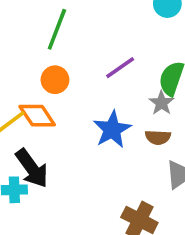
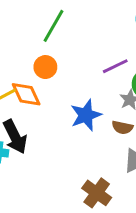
purple line: (120, 68) -> (115, 66), moved

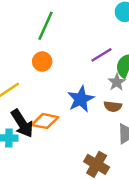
orange diamond: (26, 94) -> (45, 121), moved, turned -48

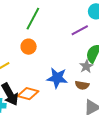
purple line: (102, 55) -> (80, 30), moved
blue star: (81, 99) -> (57, 78), turned 30

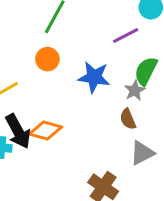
blue star: (57, 78) -> (94, 77), moved
brown semicircle: (82, 85) -> (128, 119), turned 56

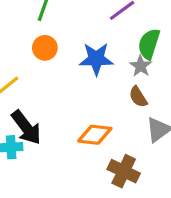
orange diamond: (45, 131) -> (95, 135), moved

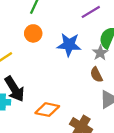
orange diamond: (95, 135) -> (47, 110), moved

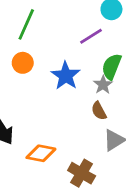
blue star: (69, 45) -> (66, 76), turned 30

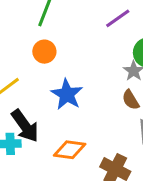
blue star: (66, 76) -> (67, 94), moved

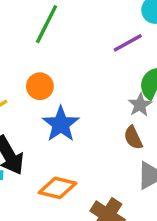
orange circle: (44, 52) -> (40, 86), moved

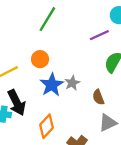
gray star: (140, 105) -> (72, 83), moved
orange diamond: (58, 188) -> (47, 126), turned -65

